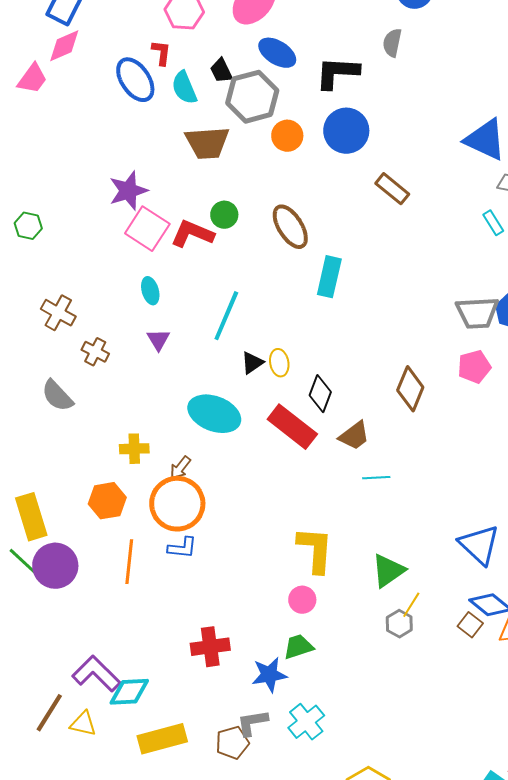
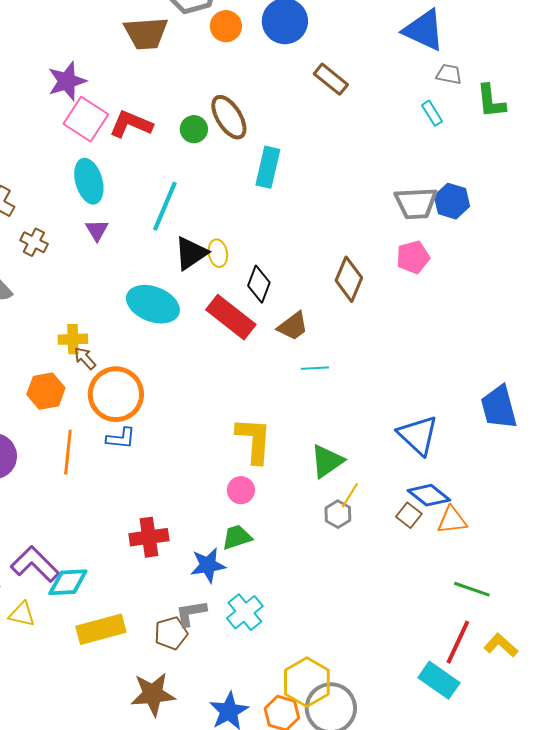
green circle: (224, 215) -> (194, 129), moved
cyan ellipse: (150, 291) -> (89, 181), size x1.6
black triangle: (252, 363) -> (191, 253), size x1.5
brown arrow: (180, 468) -> (85, 358), moved, turned 100

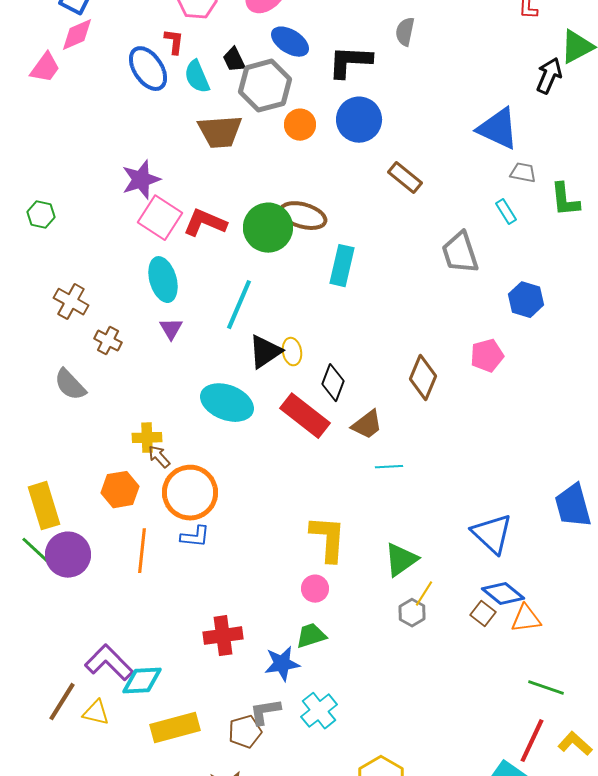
brown ellipse: (229, 117) -> (303, 216), turned -42
green circle: (194, 129) -> (268, 228), size x1.8
gray trapezoid: (416, 203) -> (460, 253), moved, turned 75

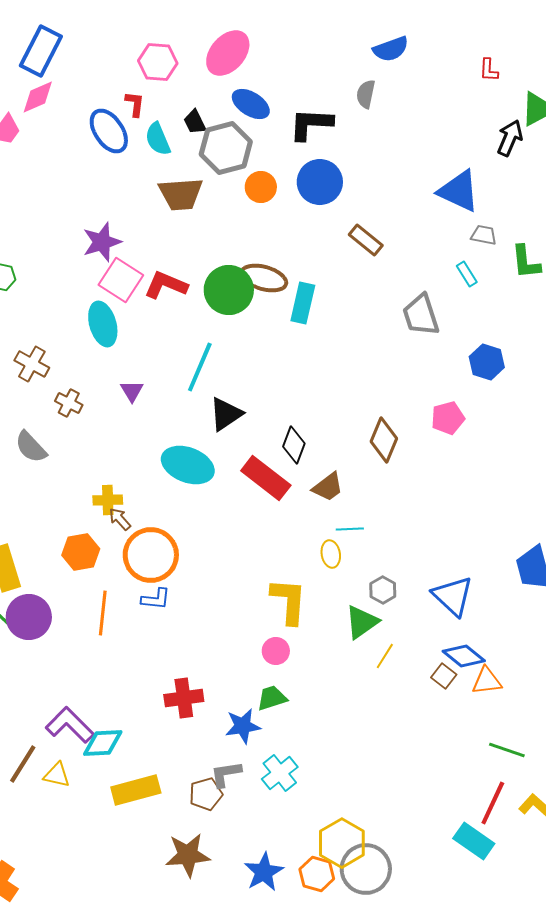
cyan rectangle: (342, 266) -> (303, 303), moved
cyan ellipse: (163, 280) -> (103, 324), moved
yellow ellipse: (292, 352) -> (331, 554), moved
gray hexagon: (412, 613) -> (383, 590), moved

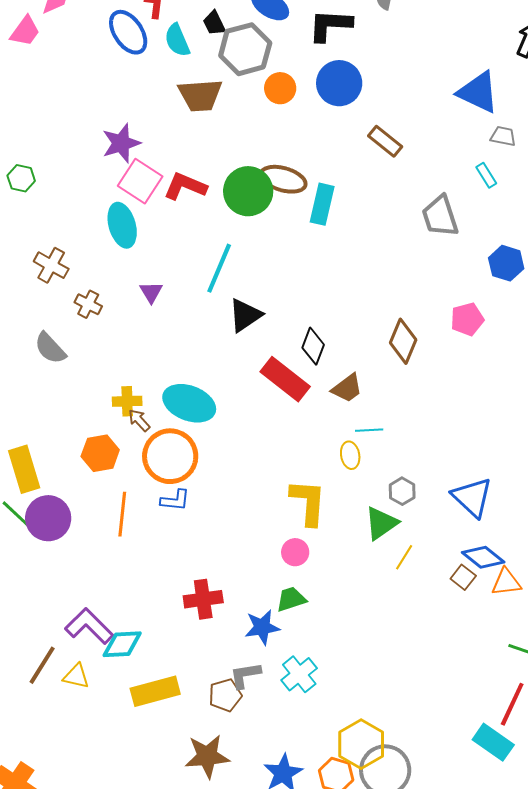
cyan ellipse: (188, 465) -> (189, 403), moved

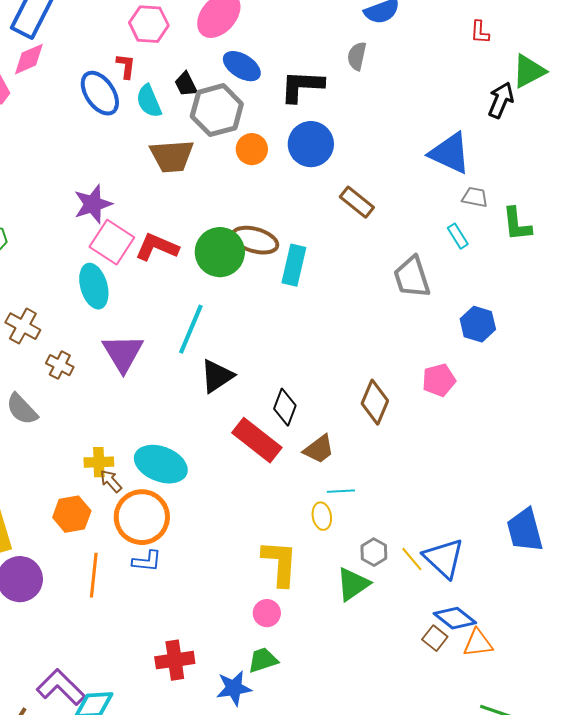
purple triangle: (151, 292) -> (123, 353), size x1.8
yellow line: (404, 557) -> (412, 559), moved, turned -72

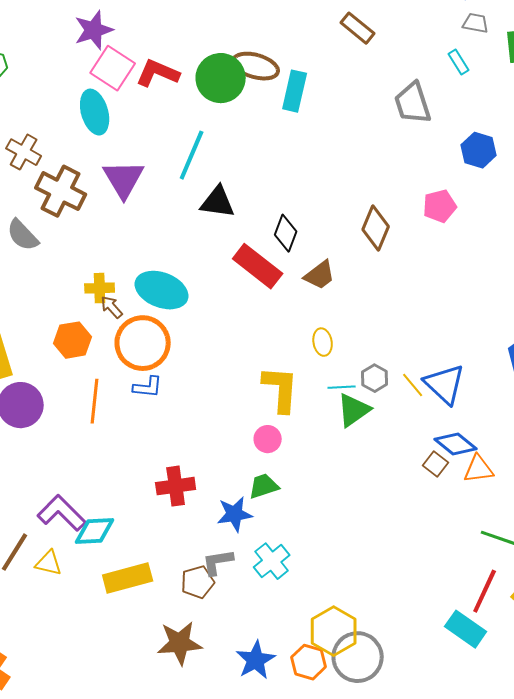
brown cross: (60, 365) -> (61, 191), size x1.8
black triangle: (217, 376) -> (218, 202), turned 42
cyan line: (341, 491) -> (342, 387), moved

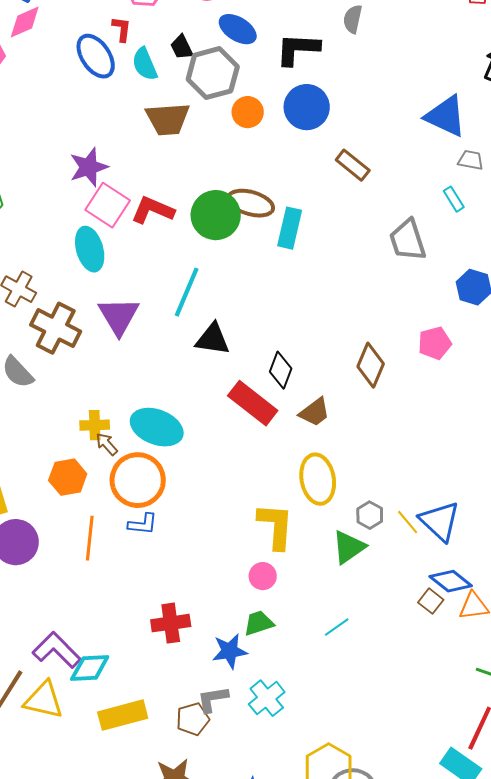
yellow ellipse: (323, 342) -> (318, 479), size x1.8
cyan line: (342, 387) -> (337, 627), moved, turned -32
yellow triangle: (49, 563) -> (44, 700), size x1.5

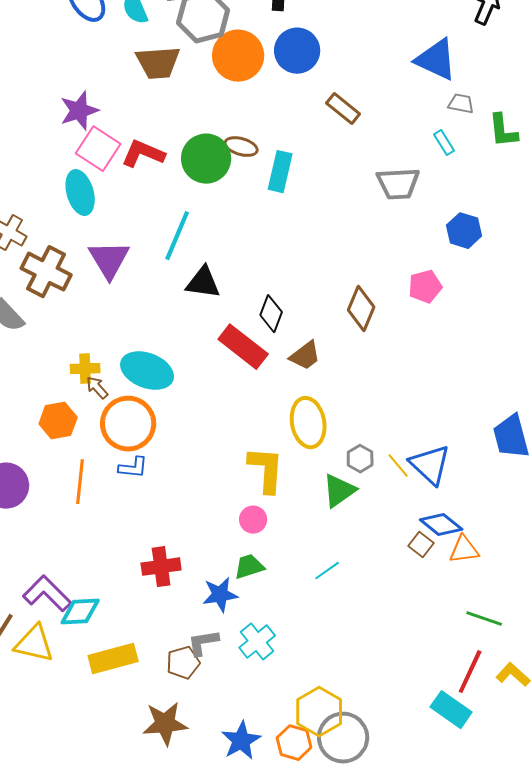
orange circle: (248, 112) -> (238, 56), size x1.6
brown ellipse: (251, 203) -> (241, 147), size x0.7
gray trapezoid: (408, 240) -> (398, 184), turned -75

